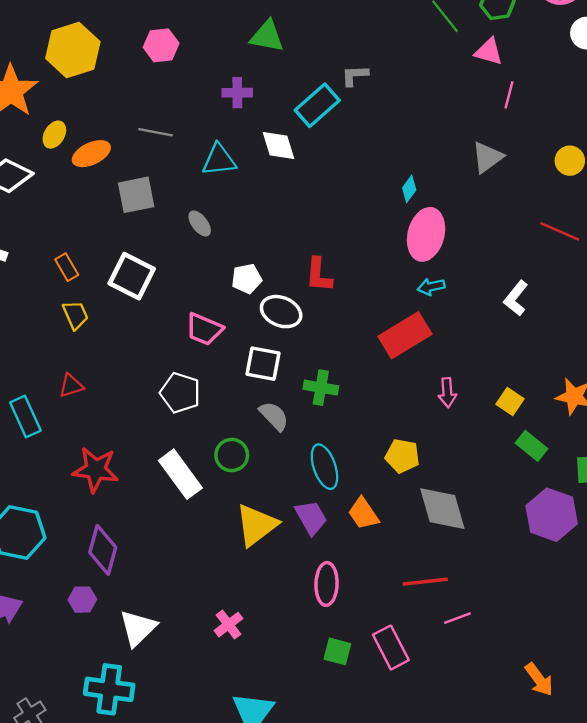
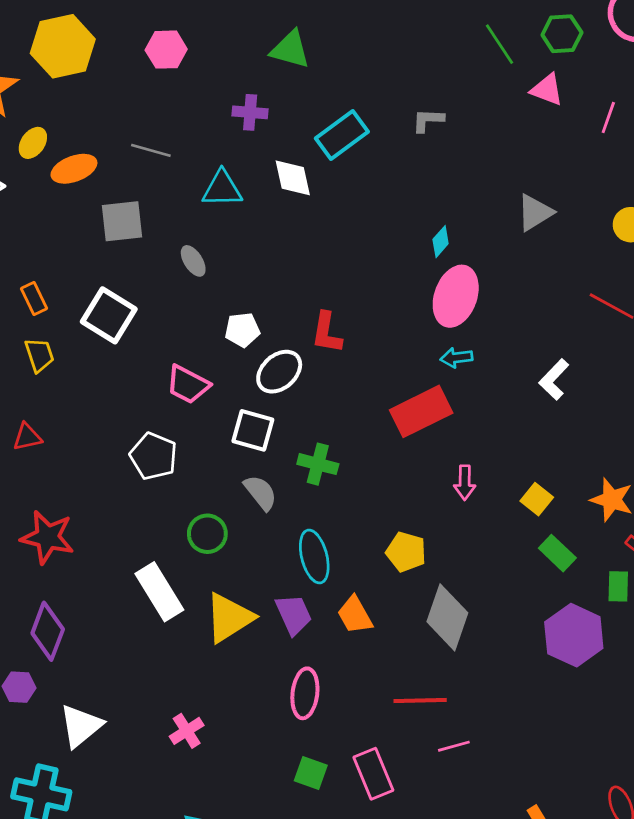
gray L-shape: (355, 76) -> (428, 120), moved
pink line: (509, 95) -> (608, 117), moved
white ellipse: (281, 312) -> (279, 372), turned -69
white rectangle: (180, 474) -> (159, 592), moved
gray diamond: (442, 509) -> (447, 617), turned 30

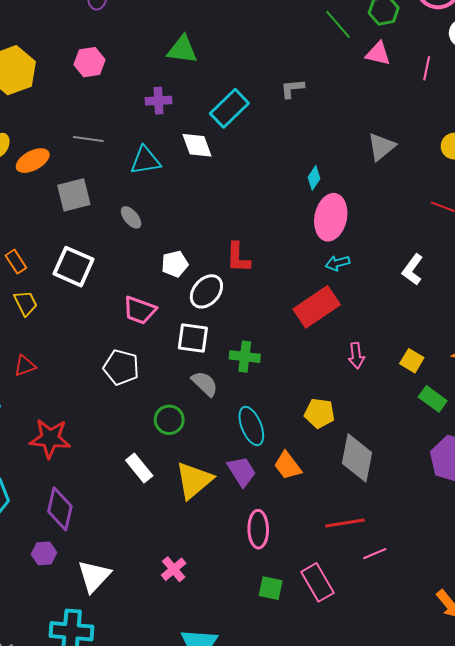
white rectangle: (159, 592) -> (139, 468), size x0.7

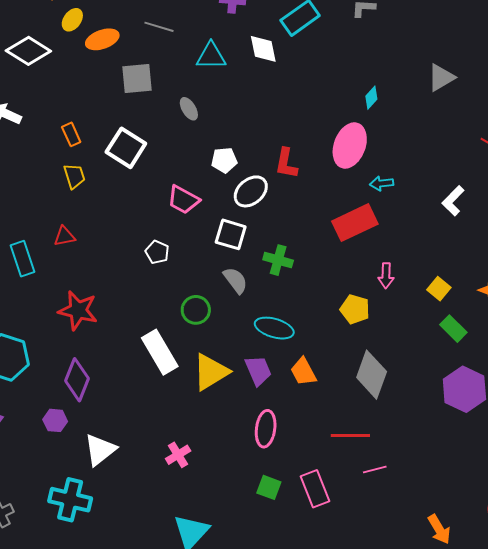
pink ellipse: (331, 217) -> (350, 145), moved
white pentagon: (121, 367) -> (157, 252), size x0.7
yellow pentagon: (320, 413) -> (355, 309), moved
cyan ellipse: (251, 426) -> (274, 328), turned -60
white rectangle: (139, 468) -> (160, 352), size x1.5

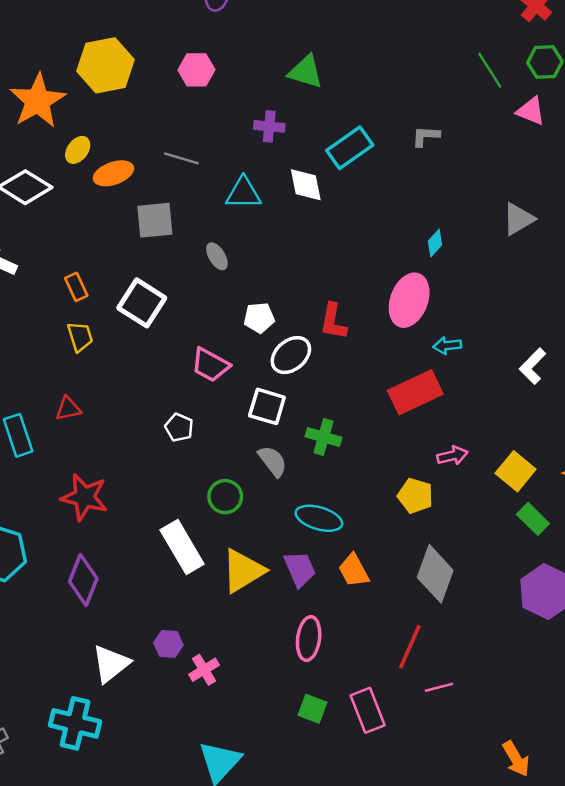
pink arrow: (386, 276) -> (452, 456), turned -105
yellow square: (439, 289) -> (516, 471), size x1.4
purple hexagon: (55, 420) -> (168, 644), moved
red line: (350, 435) -> (410, 647), turned -66

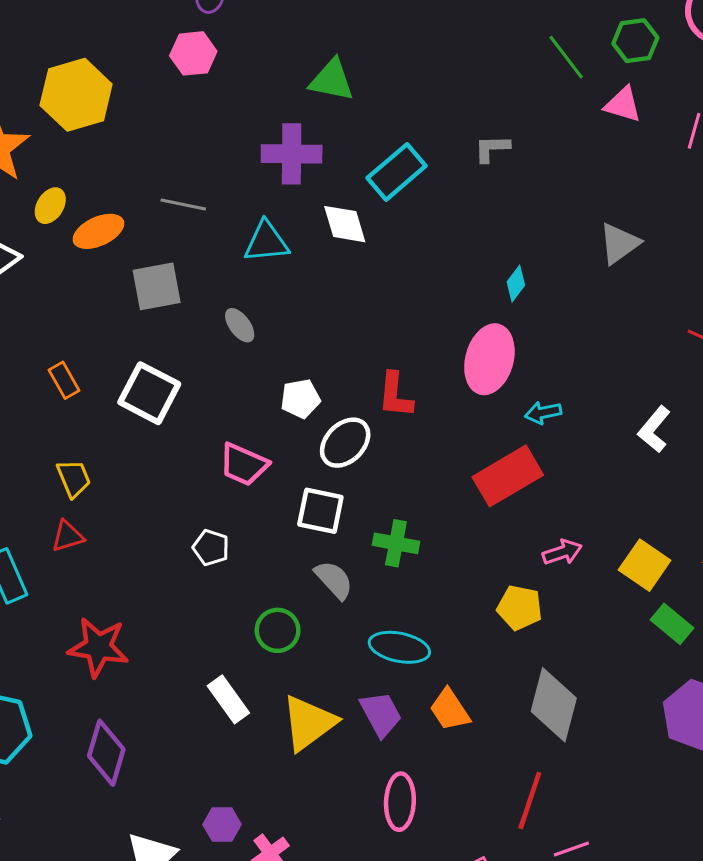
pink hexagon: (196, 70) -> (193, 53), moved
purple cross: (269, 126) -> (292, 154), size x1.5
yellow trapezoid: (80, 337) -> (74, 478), moved
white rectangle: (182, 547) -> (228, 699), size x0.7

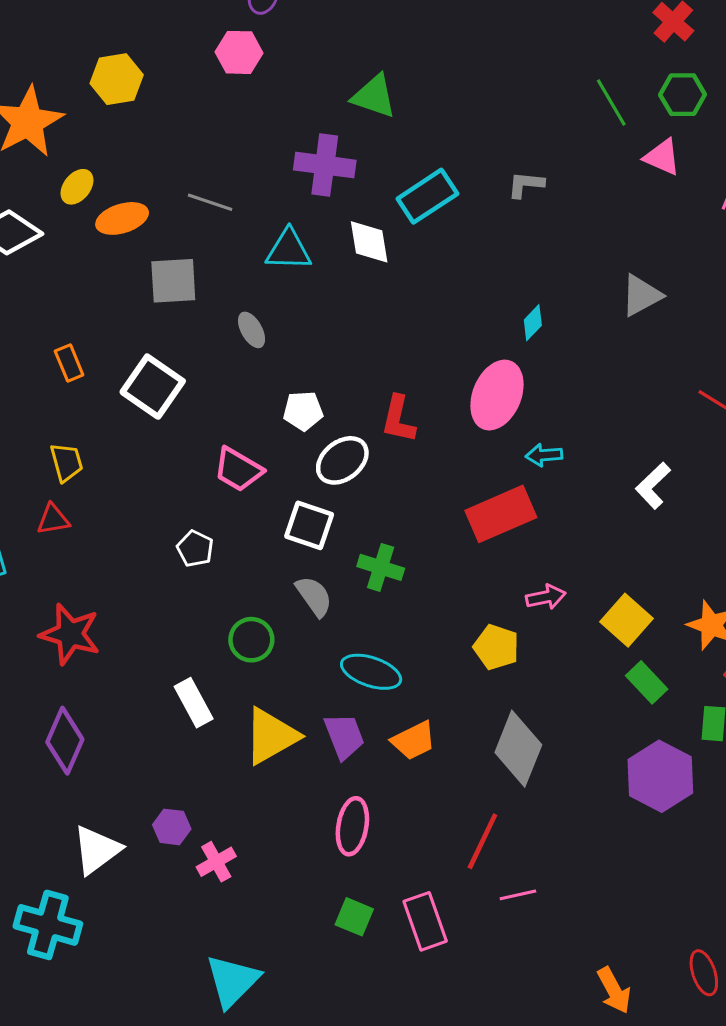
yellow hexagon: (76, 95) -> (117, 79), size x0.7
orange trapezoid: (450, 710) -> (414, 741), turned -90

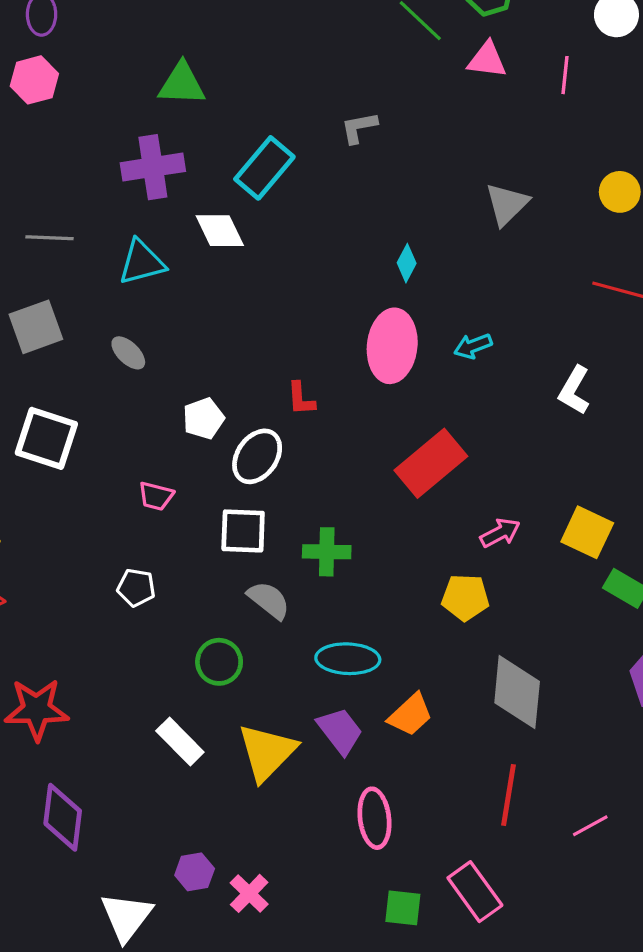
red L-shape: (398, 419) -> (301, 399), size x0.7
cyan arrow: (544, 455) -> (473, 346), moved
pink trapezoid: (238, 470) -> (156, 496), size x0.7
pink line: (518, 895) -> (590, 826), moved

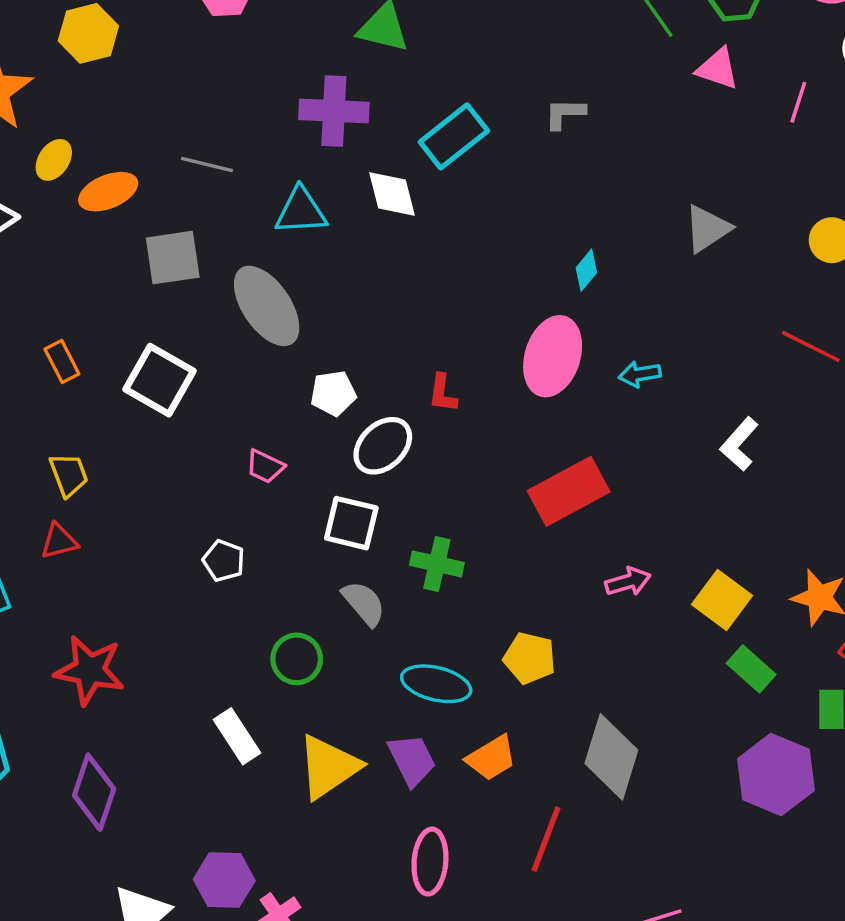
gray ellipse: (128, 353) -> (267, 306), size x2.0
yellow pentagon: (465, 597) -> (530, 658), moved
red line: (509, 795) -> (546, 839), moved
purple hexagon: (195, 872) -> (224, 880), size x1.4

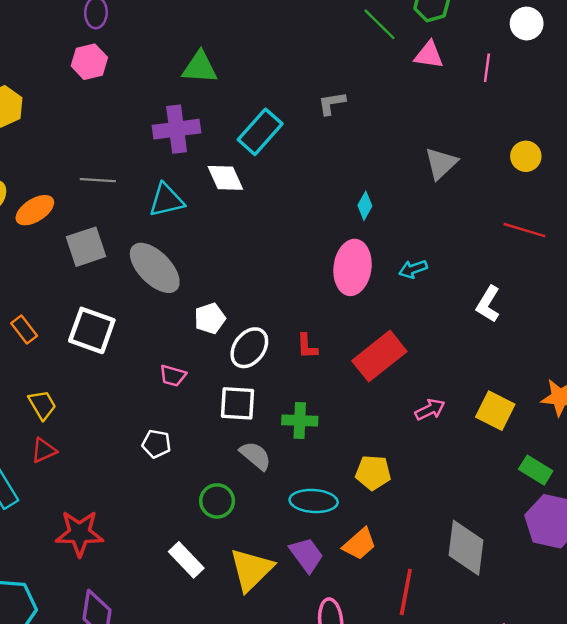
red L-shape: (443, 393) -> (307, 346), moved
green rectangle: (751, 669) -> (536, 470), moved
gray diamond: (611, 757) -> (466, 548), moved

